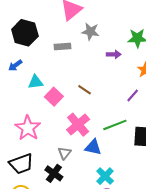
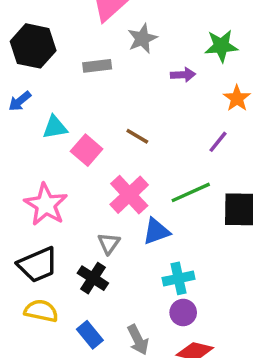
gray star: (90, 32) -> (142, 39), turned -30
blue triangle: (93, 147) -> (156, 231), turned -30
cyan cross: (105, 176) -> (178, 278), turned 36

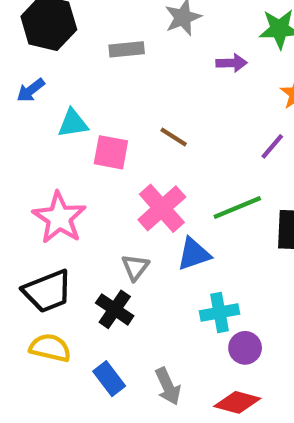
pink square: (87, 150) -> (111, 152), turned -32
purple circle: (183, 312) -> (245, 348), moved

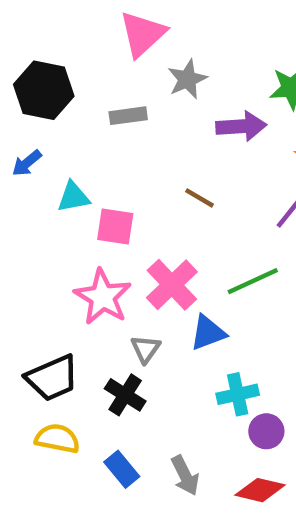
purple arrow: (232, 63) -> (241, 126), size x1.5
brown line: (174, 137) -> (199, 198), moved
pink star: (59, 218) -> (103, 297), moved

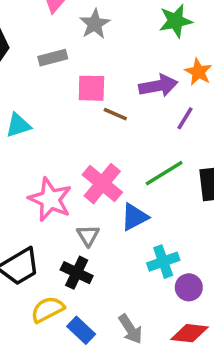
purple arrow: (241, 126) -> (158, 86), moved
pink square: (115, 227) -> (91, 88), moved
yellow semicircle: (57, 439) -> (48, 309), moved, turned -32

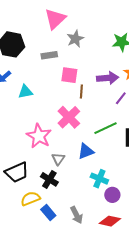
brown line: (115, 114) -> (81, 91), turned 64
pink cross: (102, 184) -> (69, 117), moved
cyan cross: (163, 262) -> (99, 179), turned 36

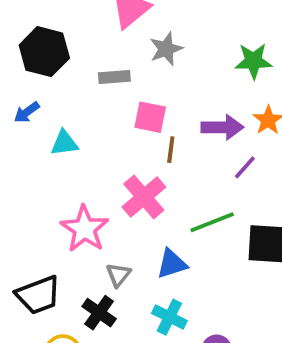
cyan cross: (99, 179) -> (169, 317), moved

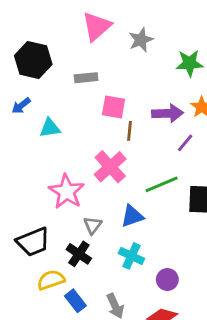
gray star: (166, 49) -> (141, 40), moved

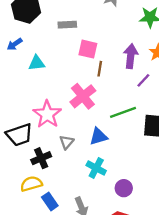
purple arrow: (168, 113) -> (131, 56), turned -85
black trapezoid: (33, 242) -> (19, 135), moved
black cross: (79, 254) -> (41, 158), moved, turned 30

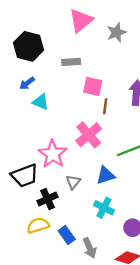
blue arrow: (15, 44) -> (27, 83), moved
cyan triangle: (37, 63) -> (41, 102), turned 30
blue rectangle: (50, 201) -> (67, 235), moved

